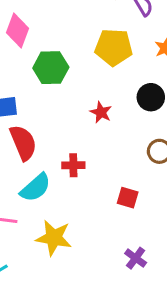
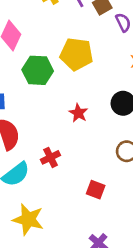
yellow pentagon: (114, 47) -> (76, 54), moved
red cross: (73, 165) -> (50, 157), turned -30

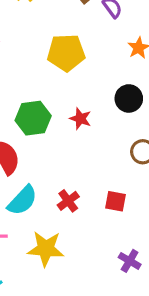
green hexagon: (38, 70) -> (33, 118), moved
red cross: (50, 157) -> (68, 201), moved

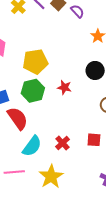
yellow pentagon: (66, 53) -> (35, 62), moved
yellow star: (46, 249) -> (51, 177), turned -30

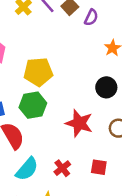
purple semicircle: (77, 11) -> (91, 17), turned 64
red star: (64, 87) -> (79, 123), moved, size x1.6

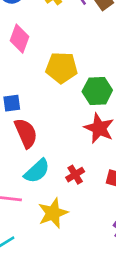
green hexagon: (33, 105) -> (97, 91), moved

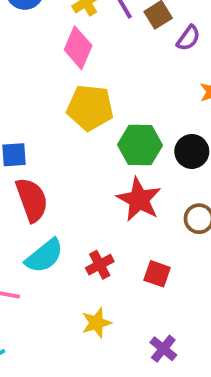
pink diamond: (20, 39) -> (78, 48), moved
yellow star: (53, 213) -> (96, 323), moved, size x0.7

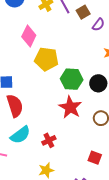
pink diamond: (78, 48) -> (29, 36), moved
red square: (157, 274) -> (95, 158), moved

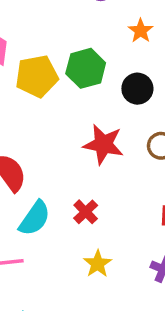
green hexagon: (72, 79) -> (86, 68), moved

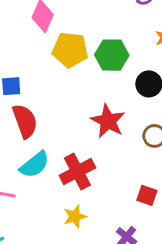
red cross: (86, 212) -> (77, 172), size x1.6

